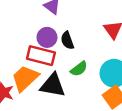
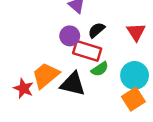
black semicircle: (67, 40) -> (97, 30), moved, turned 66
red rectangle: (41, 56) -> (87, 51), moved

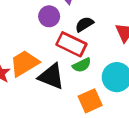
purple circle: (70, 36) -> (49, 16), moved
orange square: (133, 99) -> (90, 101), moved

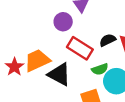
black semicircle: (84, 24) -> (108, 40), moved
green semicircle: (82, 65) -> (100, 69), moved

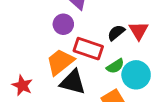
orange trapezoid: (37, 60) -> (60, 62), moved

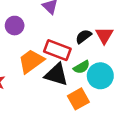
purple circle: (63, 24) -> (15, 26), moved
black triangle: (73, 82) -> (56, 75), moved

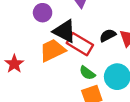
green semicircle: (82, 67) -> (87, 73), moved, turned 56
black triangle: (56, 75) -> (65, 31), moved

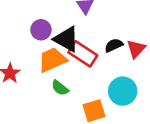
purple circle: (43, 13) -> (41, 30), moved
green semicircle: (87, 73) -> (60, 88), moved

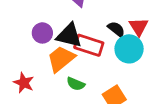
black semicircle: (114, 45) -> (116, 29), turned 78
cyan circle: (123, 91) -> (129, 49), moved

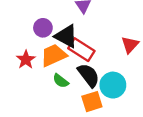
black semicircle: (116, 29) -> (89, 75), moved, size x1.5
cyan circle: (129, 49) -> (113, 85), moved
red star: (24, 83) -> (26, 60), moved

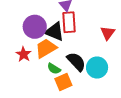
purple circle: (43, 28) -> (35, 27), size x1.5
red rectangle: (81, 50) -> (69, 22), moved, turned 60
orange square: (92, 102) -> (63, 82), moved

